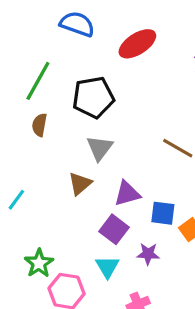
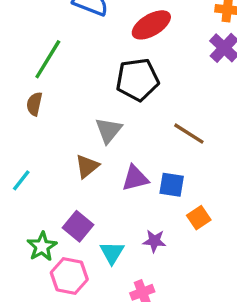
black pentagon: (93, 97) -> (137, 80), moved
brown semicircle: (39, 125) -> (34, 104), moved
blue square: (163, 213) -> (172, 185), moved
purple square: (114, 229) -> (78, 226), moved

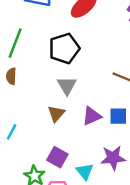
black pentagon: (137, 80) -> (64, 48), moved
purple star: (154, 241) -> (113, 158), size x1.5

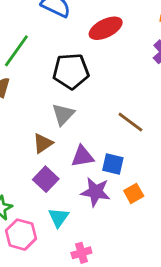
purple square: (57, 157) -> (46, 179), moved
purple star: (113, 158) -> (95, 192), moved

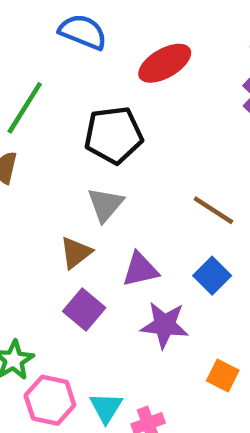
blue square: (113, 164) -> (212, 276), moved, turned 35
orange square: (134, 193) -> (223, 375), moved, turned -30
cyan triangle: (58, 218) -> (106, 408), moved

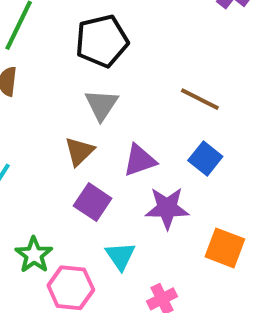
orange square: (223, 375) -> (225, 248), size x1.4
cyan triangle: (106, 408) -> (120, 256), moved

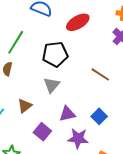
brown line: (200, 99) -> (100, 74), moved
brown triangle: (79, 151) -> (25, 106), moved

